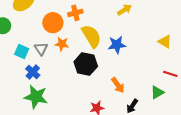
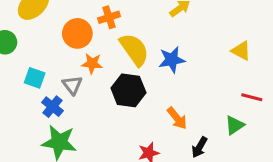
gray triangle: (41, 49) -> (72, 85), moved

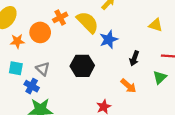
yellow semicircle: (134, 50) -> (88, 22), moved
orange star: (92, 63) -> (17, 41), moved
orange arrow: (177, 118) -> (128, 86), moved
black arrow: (199, 147) -> (134, 58), moved

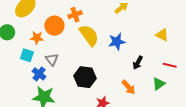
yellow semicircle: (88, 22) -> (89, 35), moved
orange star: (17, 41) -> (37, 38), moved
black hexagon: (82, 66) -> (85, 77), moved

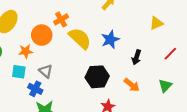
yellow triangle: (162, 35) -> (156, 23), turned -40
red line: (170, 65) -> (170, 54), turned -48
black hexagon: (85, 77) -> (97, 77), moved
green triangle: (159, 84) -> (165, 86), moved

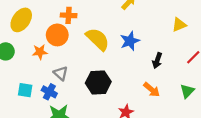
orange cross: (61, 19) -> (69, 15), moved, turned 32
cyan square: (19, 72) -> (25, 90), moved
black hexagon: (97, 77) -> (98, 82), moved

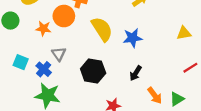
black arrow: (157, 60) -> (136, 73), moved
orange arrow: (152, 90) -> (155, 95), moved

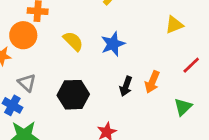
yellow semicircle: (102, 29) -> (73, 41), size x0.7
orange arrow: (155, 95) -> (152, 82), moved, turned 72

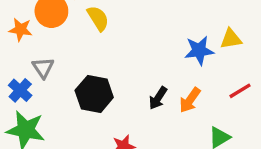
yellow semicircle: (73, 41) -> (98, 18), moved
blue star: (113, 44) -> (199, 50), moved

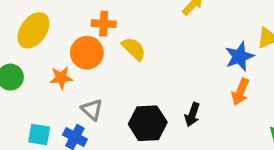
black arrow: (158, 98) -> (192, 115), moved
orange arrow: (190, 100) -> (240, 92), moved

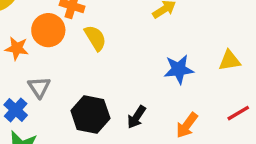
blue star: (239, 56) -> (179, 69), moved
orange arrow: (240, 92) -> (187, 125), moved

